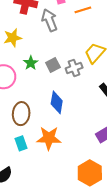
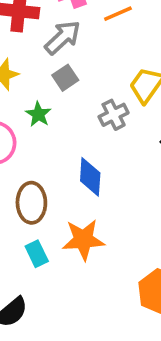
gray arrow: (49, 20) -> (63, 37), turned 75
gray square: (53, 65) -> (65, 78), moved

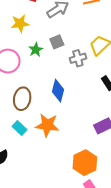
gray square: (65, 78) -> (57, 42), moved
cyan rectangle: (37, 254) -> (19, 128), turned -32

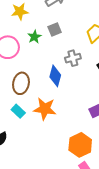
gray cross: (78, 58) -> (73, 58), moved

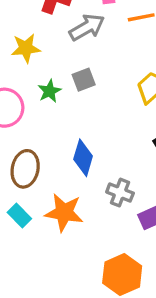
gray cross: (73, 58) -> (120, 193), moved, turned 35

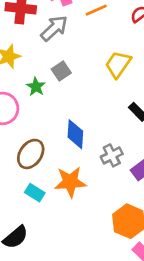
brown ellipse: (25, 169) -> (31, 154), turned 36
gray cross: (120, 193) -> (112, 155), turned -35

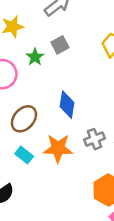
gray cross: (112, 155) -> (94, 139), moved

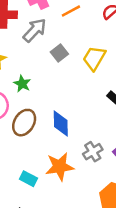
gray square: (60, 45) -> (59, 53), moved
brown ellipse: (24, 119) -> (24, 123), moved

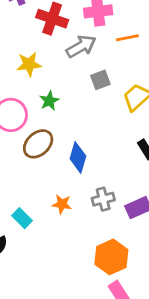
orange star: (60, 167) -> (62, 204), size x0.6
cyan rectangle: (29, 179) -> (22, 218), moved

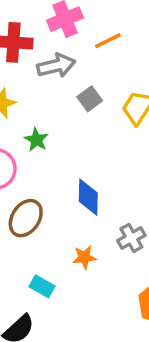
gray arrow: (81, 46) -> (56, 66), turned 32
brown ellipse: (38, 144) -> (26, 218), moved

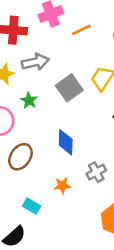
gray arrow: (56, 66) -> (35, 62), moved
gray square: (90, 99) -> (69, 88), moved, size x1.5

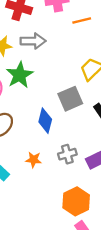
gray square: (69, 88) -> (70, 99), moved
green star: (29, 100) -> (20, 75), size x1.6

